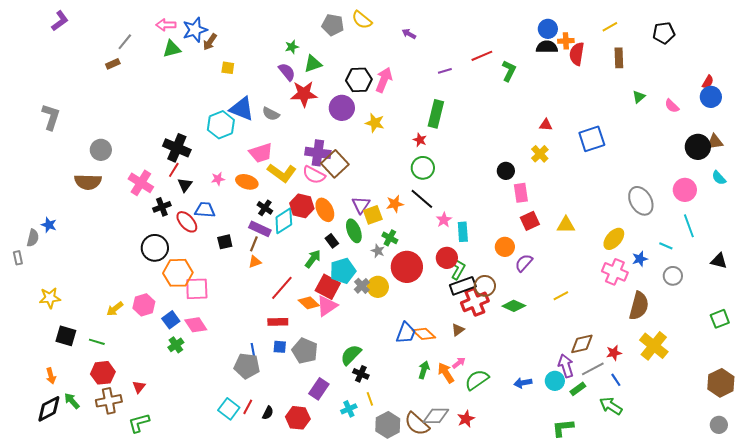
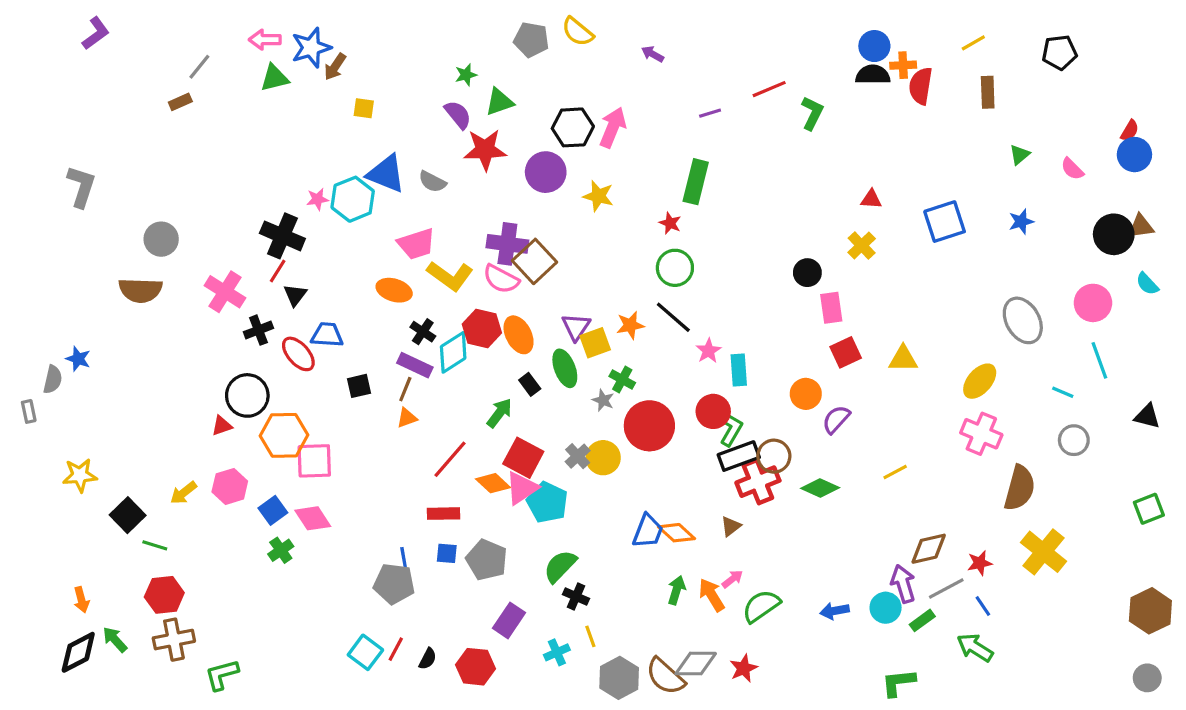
pink star: (218, 179) -> (318, 199), moved
blue star: (640, 259) -> (1021, 222), moved
cyan pentagon: (343, 271) -> (547, 502), moved, turned -30
black square: (66, 336) -> (128, 515), moved, turned 30
red triangle: (139, 387) -> (222, 426), moved, turned 32

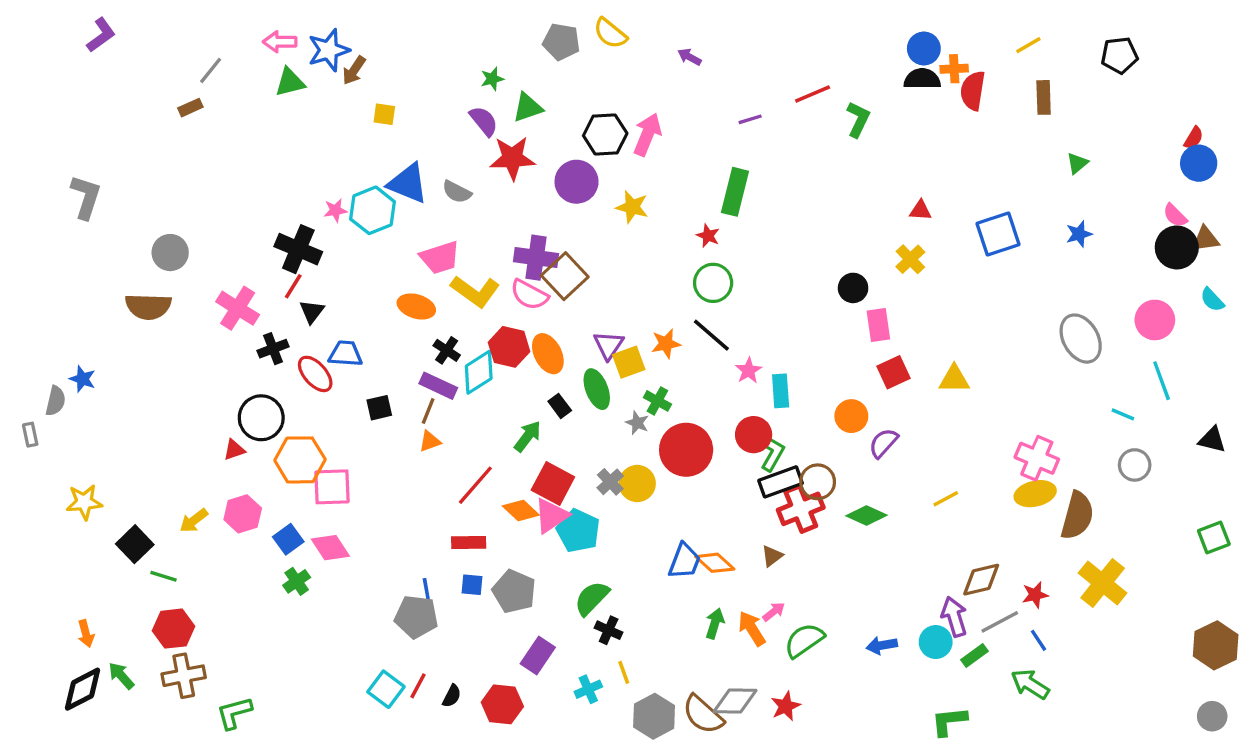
pink semicircle: (1072, 169) -> (1175, 215), moved
yellow ellipse: (980, 381) -> (1035, 494), moved, turned 36

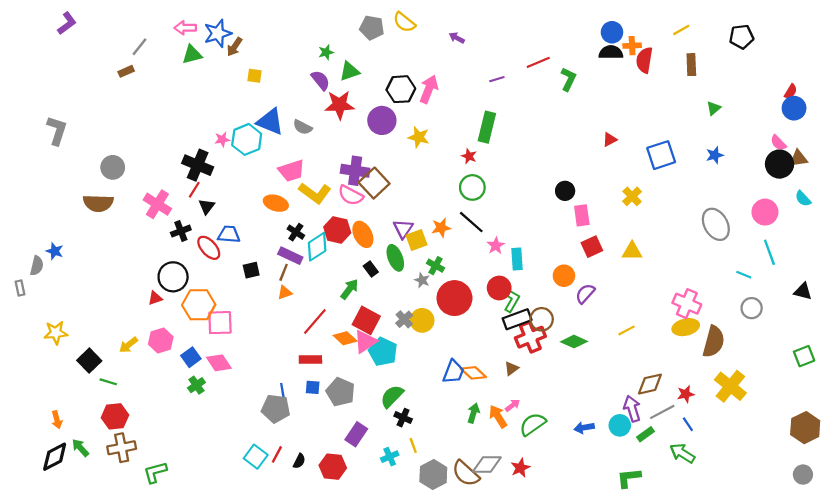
red triangle: (920, 210) -> (610, 139), turned -32
yellow cross: (910, 259) -> (632, 196), moved

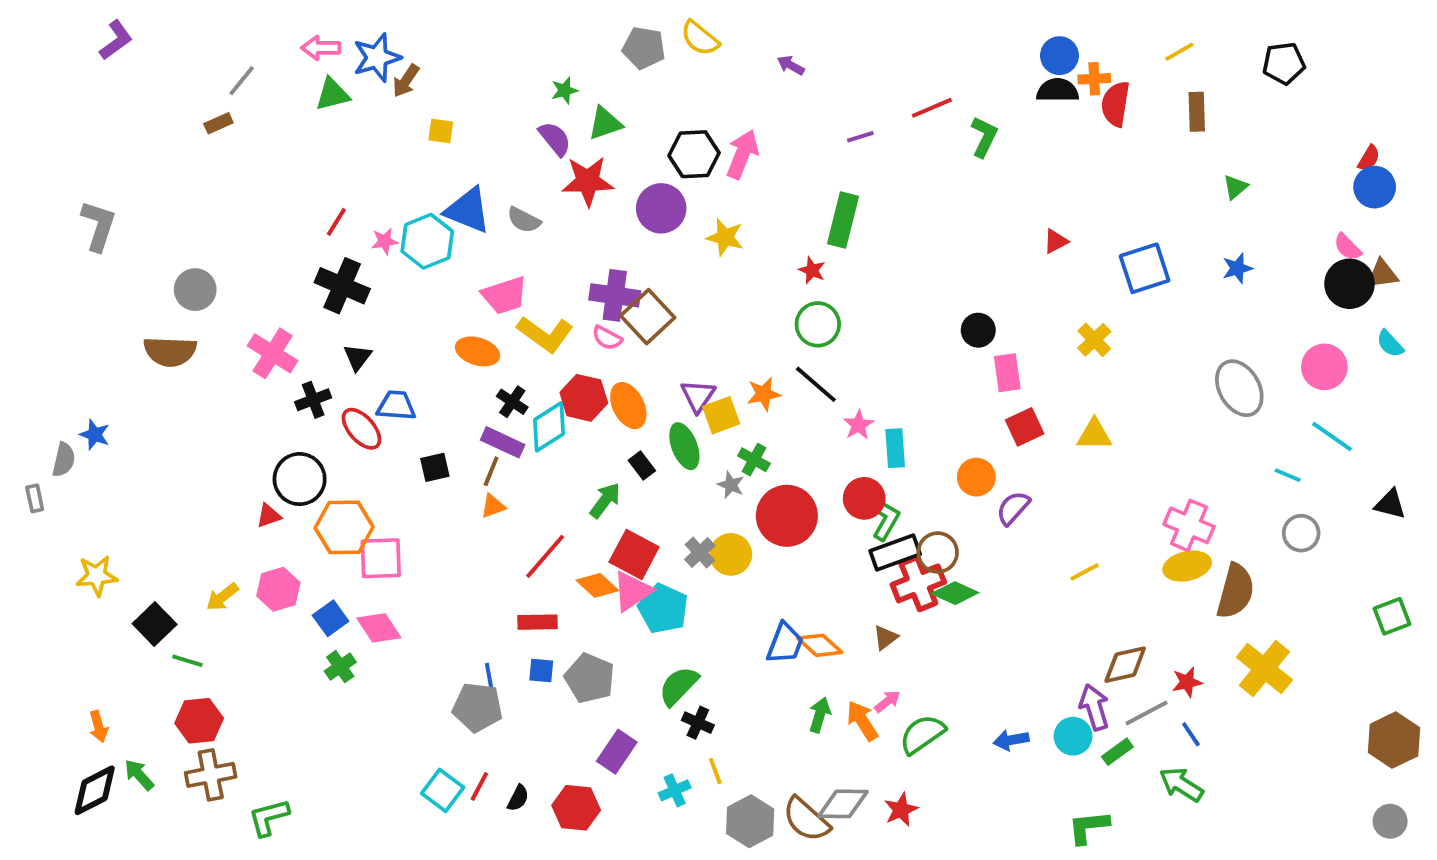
red line: (194, 190) -> (336, 222), moved
pink semicircle: (351, 195) -> (607, 338), size x0.7
cyan line: (769, 252) -> (1332, 436), turned -35
green diamond: (574, 342) -> (955, 593), moved

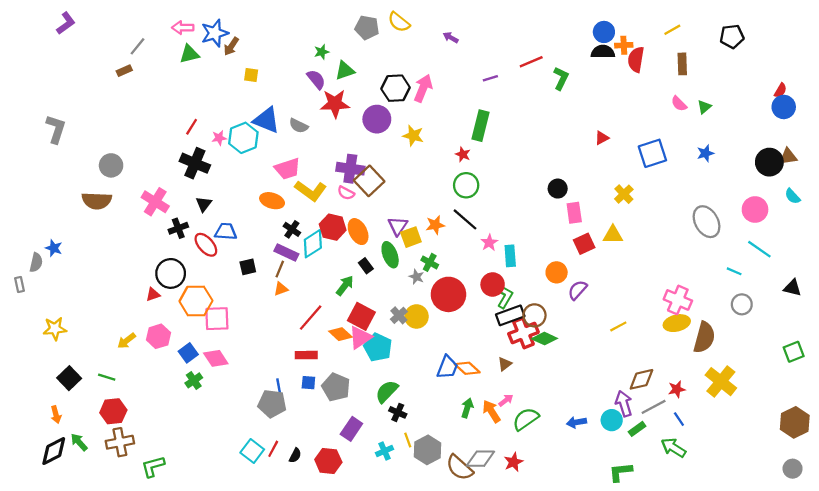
pink semicircle: (1348, 247) -> (679, 104), moved
yellow triangle: (1094, 435) -> (613, 235), moved
black square: (155, 624) -> (69, 378), moved
gray hexagon: (750, 821) -> (428, 450), moved

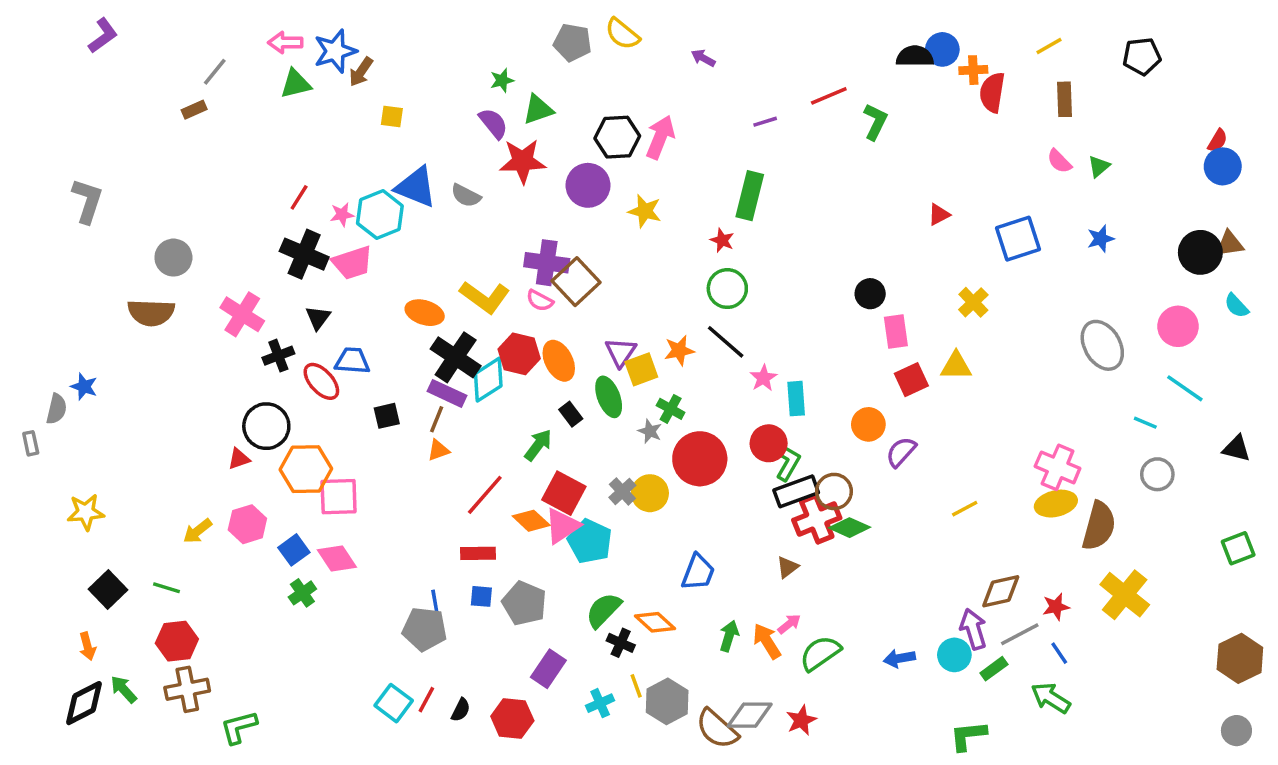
black semicircle: (603, 52) -> (915, 56), moved
pink trapezoid: (287, 169) -> (352, 263), moved
black cross: (292, 229) -> (456, 357), size x1.8
orange diamond: (467, 368) -> (655, 622), moved

